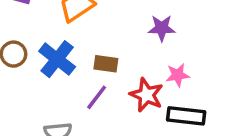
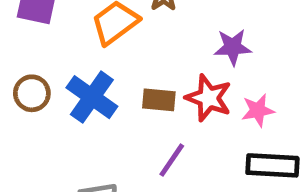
red star: (146, 95) -> (209, 98), moved
purple line: (97, 97) -> (172, 160), moved

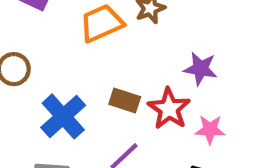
blue cross: (92, 97) -> (63, 116), moved

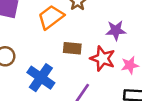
brown rectangle: (125, 100) -> (72, 48), moved

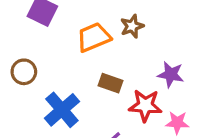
red star: (103, 59) -> (145, 106), turned -30

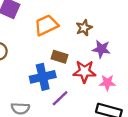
brown star: (132, 26) -> (84, 28), moved
blue cross: (62, 110) -> (43, 77), moved, turned 30

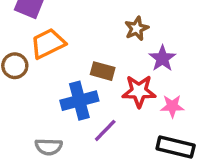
orange trapezoid: (46, 25) -> (48, 43), moved
purple star: (101, 49) -> (162, 58), turned 30

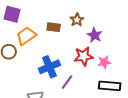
brown rectangle: (103, 71) -> (54, 27), moved

